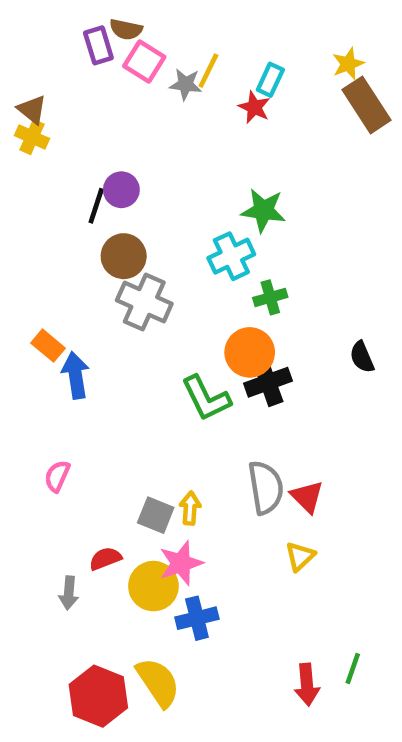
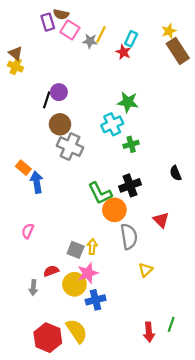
orange circle: (250, 352) -> (114, 210), moved
red triangle: (307, 497) -> (161, 220), moved

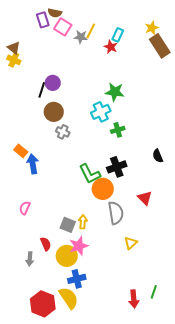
gray cross: (70, 147) -> (63, 132), size x0.6
red semicircle: (51, 271) -> (46, 244), turned 88
blue cross: (96, 300) -> (77, 279), moved

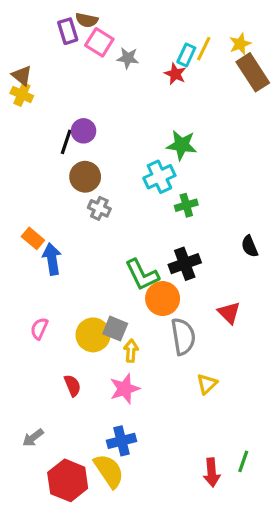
yellow line: (91, 31) -> (204, 49), moved
gray square: (68, 225) -> (115, 329), moved
yellow circle: (67, 256) -> (93, 335), moved
gray arrow: (30, 259) -> (33, 438), moved, turned 48

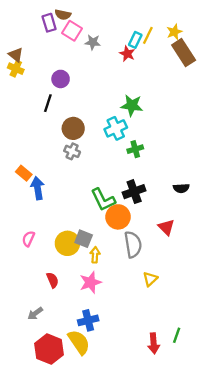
purple circle: (84, 131) -> (61, 79), moved
brown circle: (85, 177) -> (73, 128), moved
black semicircle: (250, 246) -> (181, 188), moved, turned -70
gray arrow: (33, 438) -> (35, 313), moved

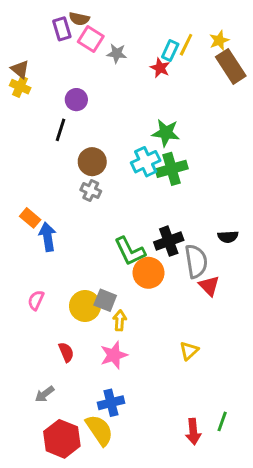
green cross: (135, 149) -> (172, 169), moved, size x1.5
gray semicircle: (133, 244) -> (196, 261), moved

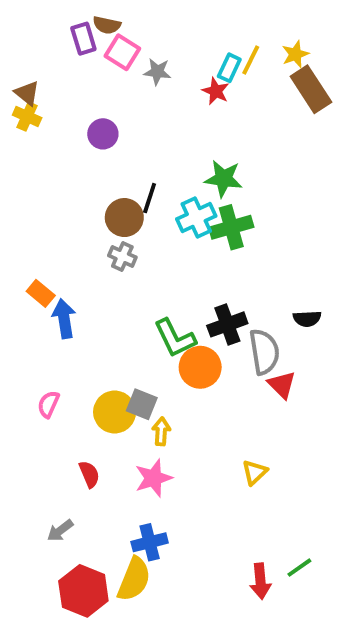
black line: (60, 130) -> (150, 198), moved
green line: (222, 421) -> (299, 568), turned 36
yellow semicircle: (99, 430) -> (134, 579), turned 56

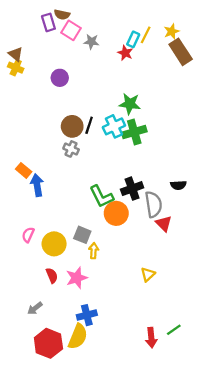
black line: (150, 198) -> (89, 125), moved
yellow circle: (115, 412) -> (54, 244), moved
pink star: (153, 478) -> (77, 278), moved

